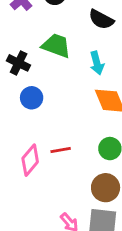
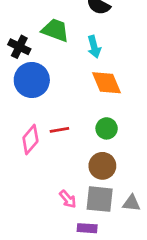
blue circle: (32, 98) -> (32, 80), size x1.6

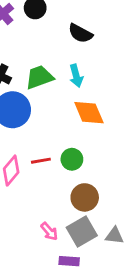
green trapezoid: (55, 30) -> (39, 77), moved, turned -40
green circle: (107, 128) -> (72, 159), moved
gray square: (100, 199) -> (82, 231), turned -36

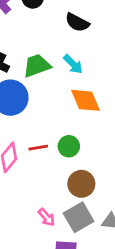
cyan arrow: (76, 76) -> (73, 64), turned -30

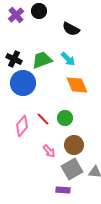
red line: (38, 148) -> (43, 119), turned 56
pink arrow: (47, 217) -> (49, 151), moved

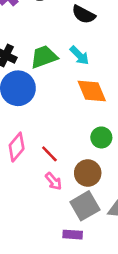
green circle: (65, 118) -> (101, 137), moved
red line: (43, 119) -> (49, 154), moved

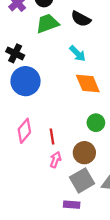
green trapezoid: (44, 57) -> (47, 23), moved
red line: (49, 154) -> (52, 137), turned 35
pink arrow: (53, 181) -> (56, 160), turned -119

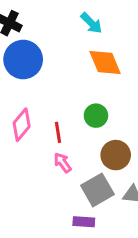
green circle: (96, 123) -> (96, 116), moved
brown circle: (84, 153) -> (116, 155), moved
pink arrow: (56, 160) -> (63, 163), turned -56

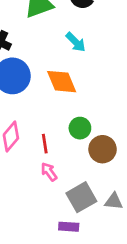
orange diamond: (105, 63) -> (62, 82), moved
brown circle: (116, 155) -> (103, 149), moved

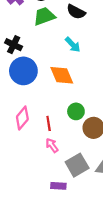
purple rectangle: (69, 227) -> (58, 186), moved

